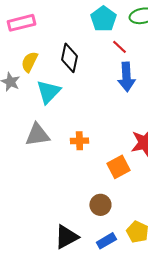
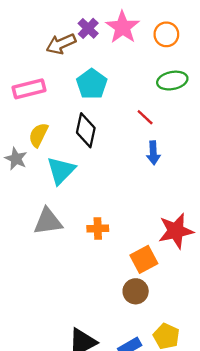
cyan pentagon: (103, 19) -> (92, 84), moved
blue arrow: (126, 77) -> (153, 153), size x0.7
brown circle: (100, 205) -> (136, 291), moved

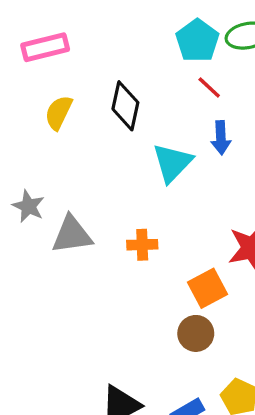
cyan pentagon: (92, 84) -> (197, 41), moved
gray star: (16, 159) -> (28, 206), moved
cyan triangle: (61, 171) -> (172, 163), moved

